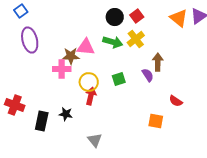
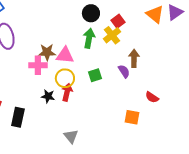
red square: (137, 16) -> (118, 21), moved
green arrow: (113, 42) -> (89, 38), turned -96
pink triangle: (86, 47) -> (65, 55), moved
black star: (66, 114) -> (48, 96), moved

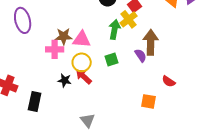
green arrow: (89, 38) -> (115, 29), moved
brown arrow: (134, 58) -> (151, 42), size x1.4
red arrow: (67, 92) -> (84, 76), turned -60

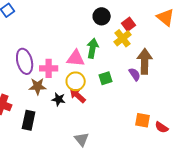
purple ellipse: (23, 20) -> (25, 61), moved
green arrow: (115, 29) -> (93, 48), moved
brown star: (64, 36) -> (38, 86), moved
red semicircle: (169, 81) -> (162, 127), moved

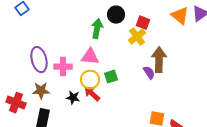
red square: (129, 24) -> (143, 23), turned -32
green arrow: (93, 48) -> (97, 29), moved
green square: (106, 78) -> (111, 77), moved
brown star: (38, 86) -> (41, 91), moved

